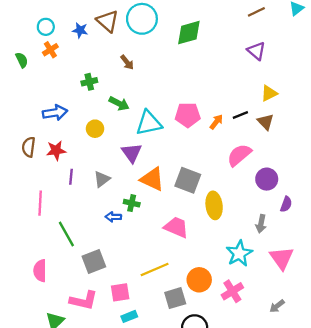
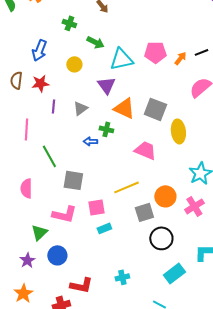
green cross: (89, 82) -> (69, 23), turned 32
blue arrow: (55, 113) -> (39, 50), turned 120
gray square: (94, 261) -> (73, 180), turned 30

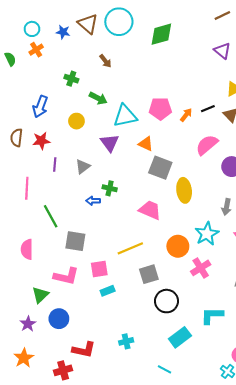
orange triangle: (124, 108) -> (146, 144), moved, size x0.7
orange circle: (165, 196) -> (178, 246), moved

